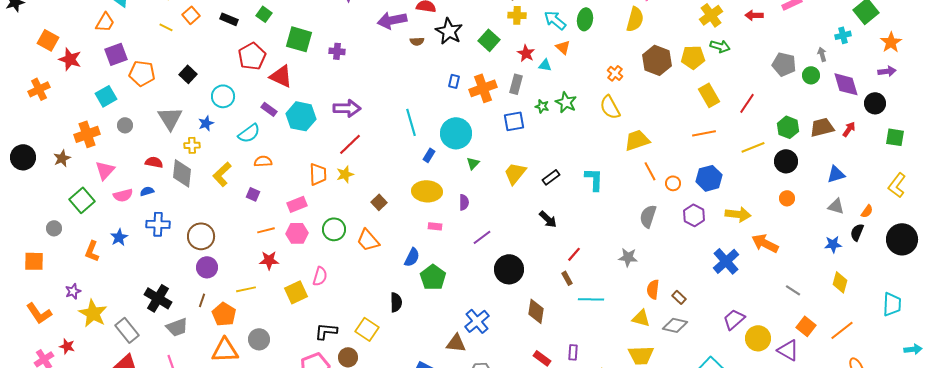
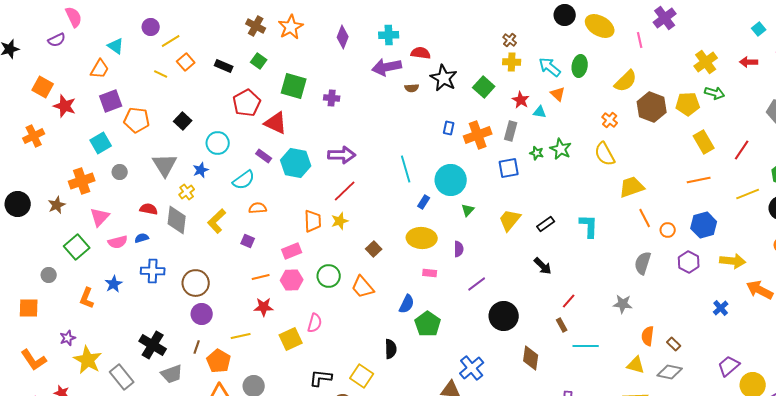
yellow semicircle: (635, 19) -> (626, 81), moved, turned 30
yellow cross: (192, 145) -> (187, 192), turned -35
blue cross: (726, 261) -> (721, 308), size x0.6

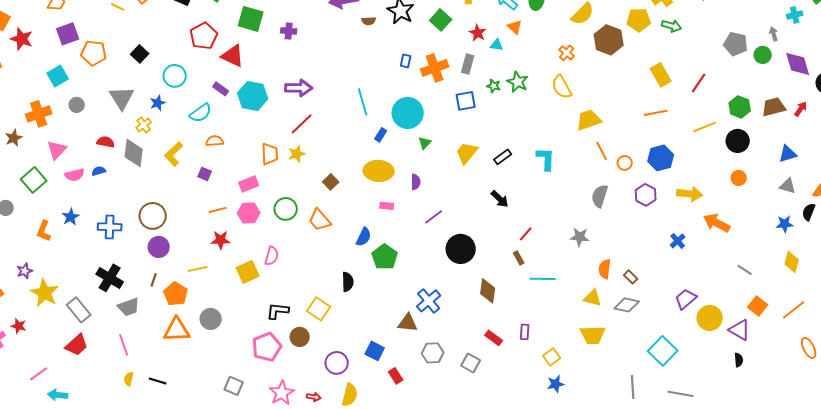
yellow pentagon: (688, 104) -> (639, 20), moved
blue cross: (153, 271) -> (110, 227), moved

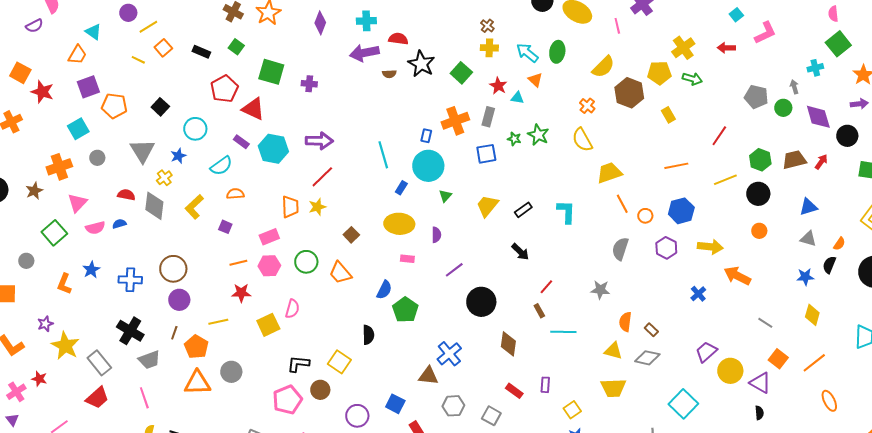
blue rectangle: (406, 61) -> (426, 136), moved
yellow rectangle: (661, 75) -> (668, 115), moved, size x0.7

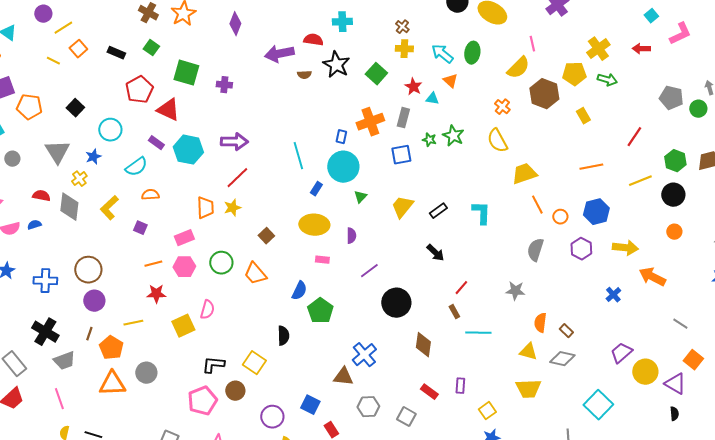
cyan cross: (366, 21) -> (342, 22), moved
pink line: (617, 26) -> (532, 44), moved

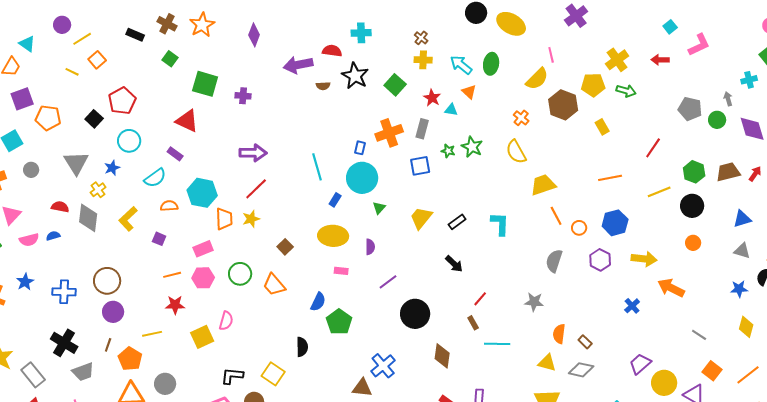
black rectangle: (116, 53) -> (135, 35), moved
red pentagon: (139, 90) -> (122, 101), moved
cyan hexagon: (188, 150) -> (202, 193), moved

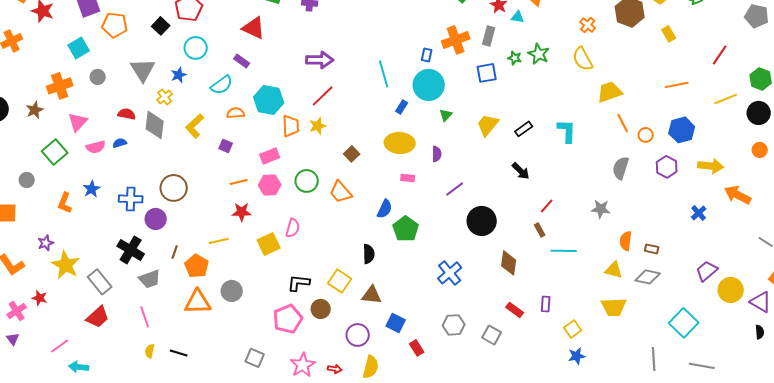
purple circle: (113, 312) -> (156, 219), moved
brown rectangle: (585, 342) -> (652, 249), turned -32
brown triangle: (362, 388) -> (372, 295), moved

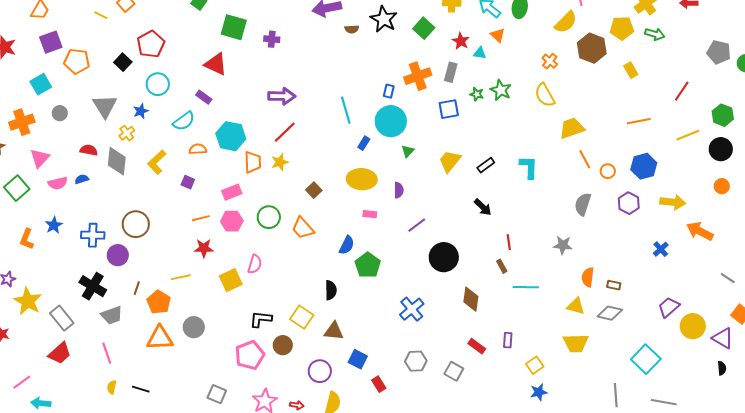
red line: (547, 206) -> (509, 242), turned -49

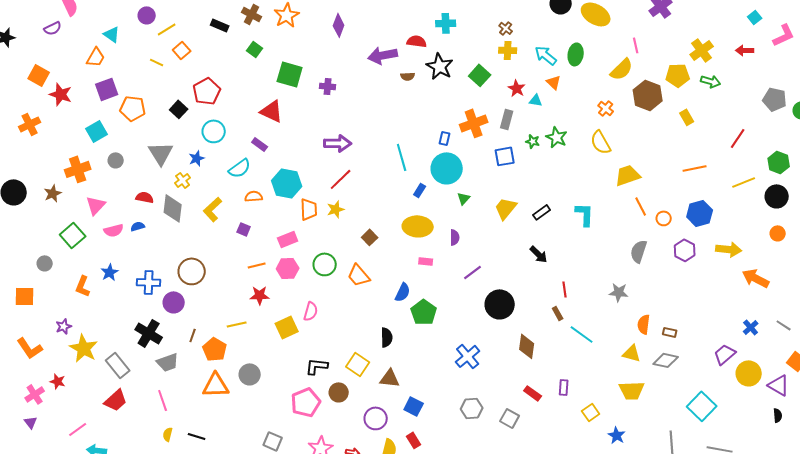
blue cross: (661, 249) -> (751, 327), moved
cyan line: (526, 287) -> (582, 334), turned 35
red rectangle: (379, 384) -> (414, 440), moved
blue star: (539, 392) -> (617, 435), moved, turned -30

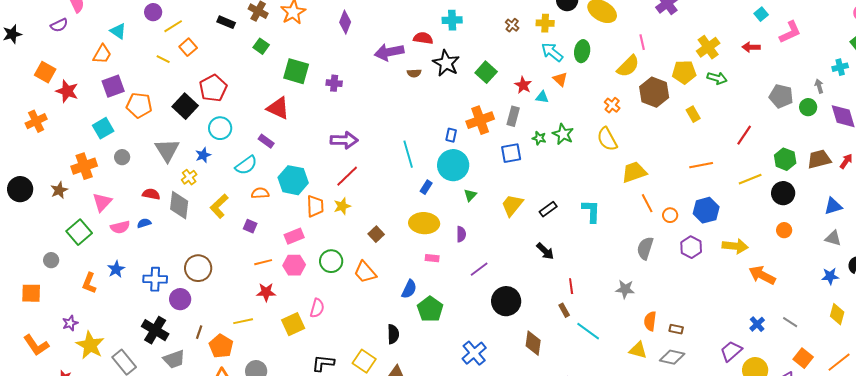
yellow cross: (508, 50) -> (545, 23), moved
black square: (179, 109) -> (185, 106), size x1.4

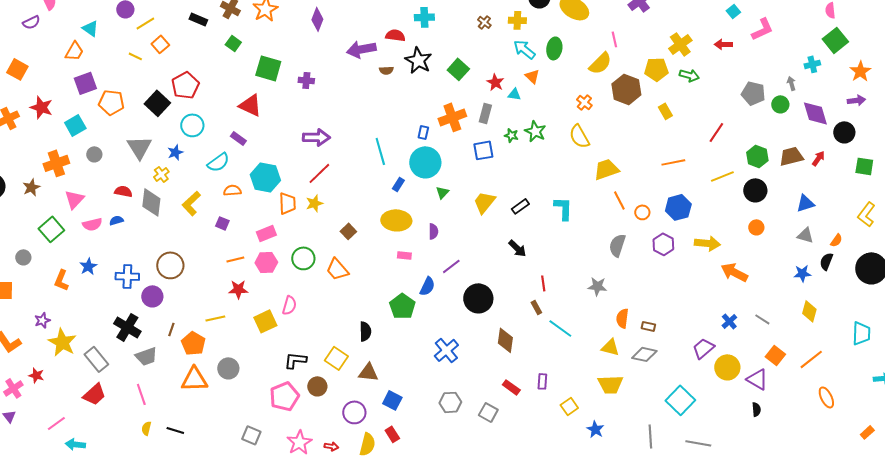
red star: (67, 91) -> (41, 107), moved
blue semicircle: (409, 289) -> (427, 286), moved

